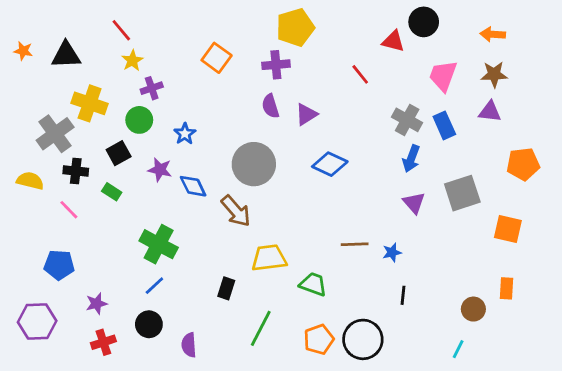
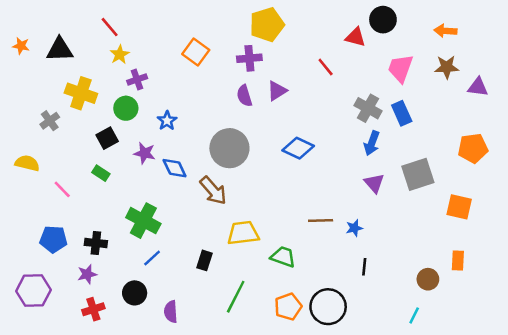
purple triangle: (490, 112) -> (478, 87), moved
purple triangle: (306, 114) -> (277, 91), moved
gray cross: (55, 134) -> (50, 121), size x0.6
black cross: (76, 171) -> (96, 243), moved
blue line: (154, 286) -> (152, 258), moved

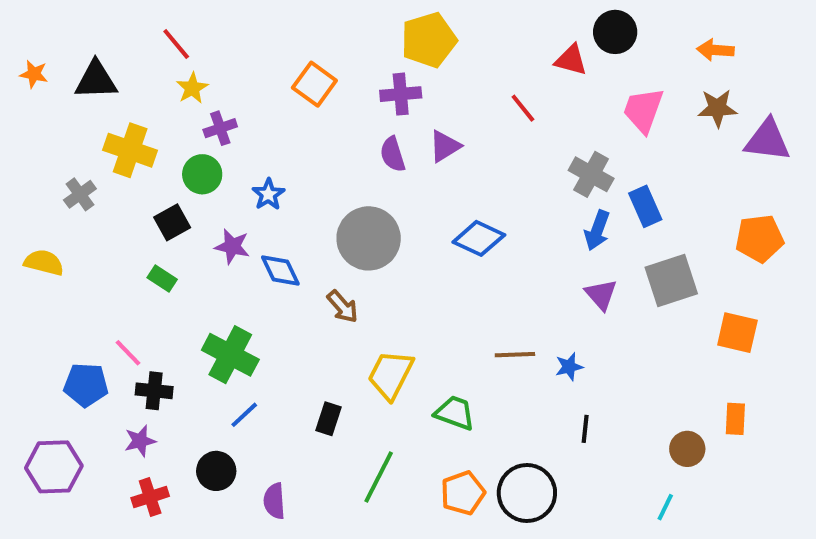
purple triangle: (478, 87) -> (767, 140), size x1.4
blue rectangle: (402, 113) -> (645, 206), moved
pink line: (62, 189) -> (128, 353), moved
brown arrow: (213, 191) -> (343, 307), size x0.7
yellow trapezoid: (243, 233) -> (391, 375), turned -56

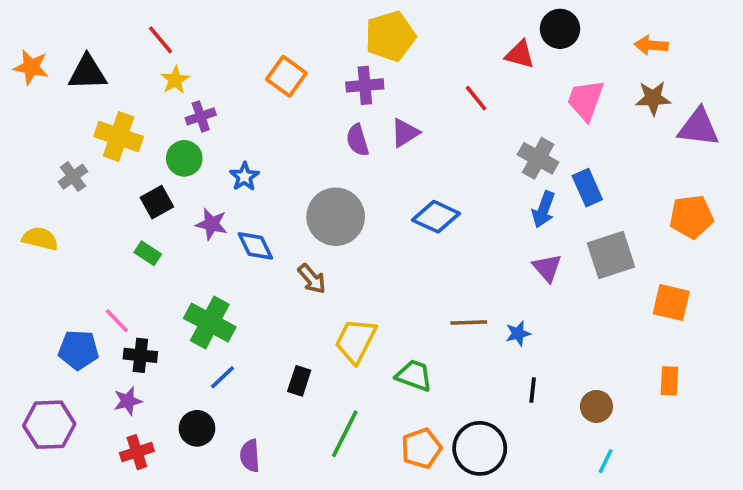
orange star: (34, 74) -> (31, 67), size x1.4
brown circle: (687, 449) -> (596, 406), moved

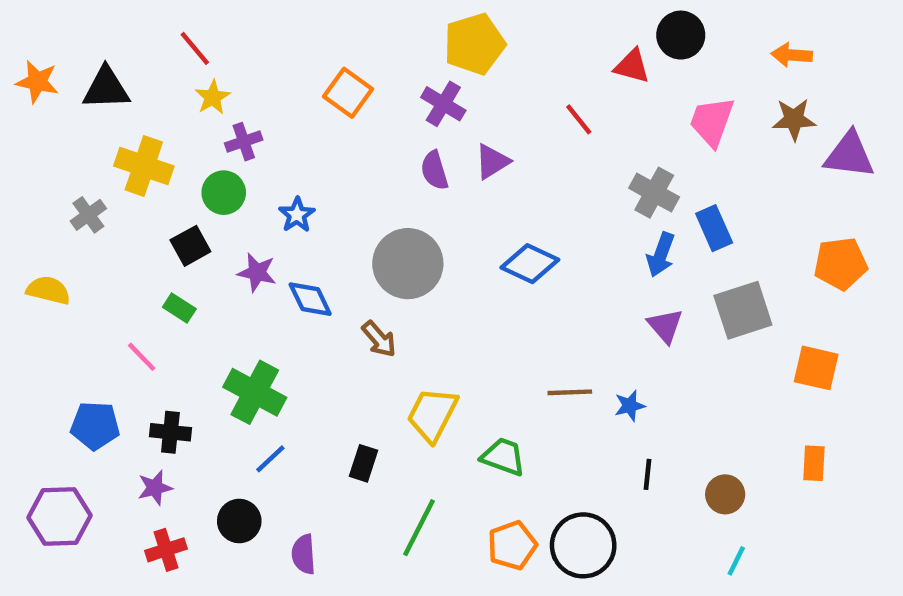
purple cross: (365, 85) -> (443, 104), turned 36
pink line: (117, 321) -> (142, 357), moved

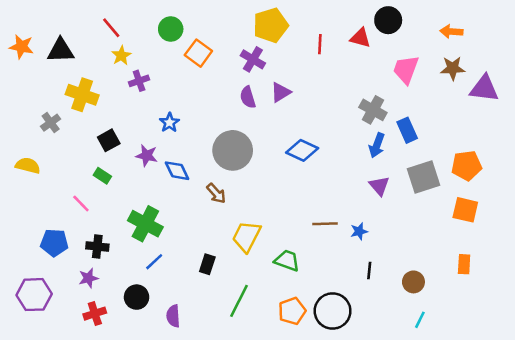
red line: (579, 119) -> (320, 44), moved, turned 42
green circle: (224, 193) -> (171, 29), moved
orange pentagon: (841, 264) -> (467, 166), moved

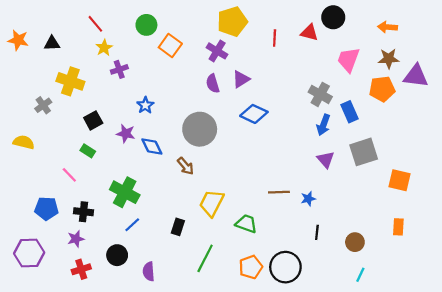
black triangle: (61, 51) -> (52, 43), size x0.7
blue diamond: (302, 150) -> (254, 114), moved
orange pentagon: (467, 166) -> (382, 89), moved

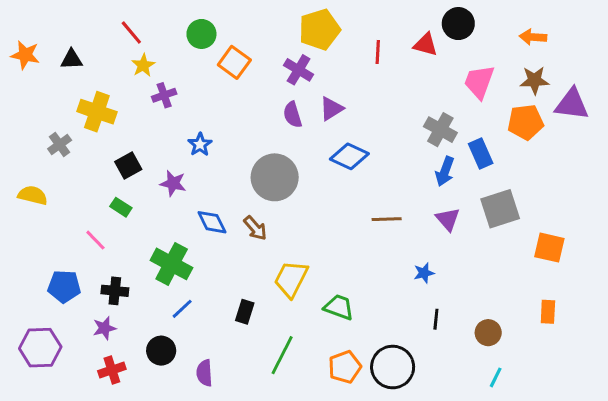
blue diamond: (152, 147) -> (212, 222), moved
brown line: (279, 192) -> (387, 219), moved

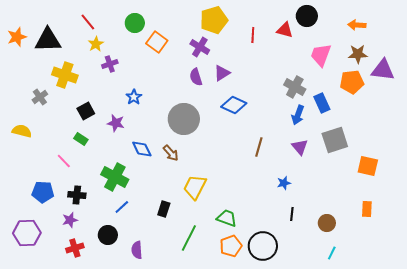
orange star: (25, 55) -> (17, 37), turned -30
black triangle: (72, 59) -> (48, 40), size x1.8
brown line: (387, 219) -> (259, 147), turned -72
green trapezoid: (339, 307) -> (227, 218), moved

